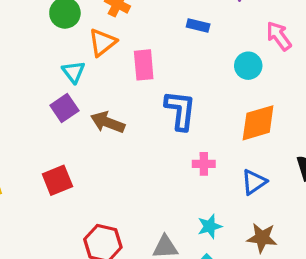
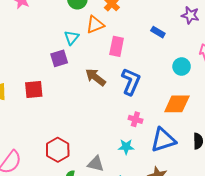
brown arrow: (108, 122) -> (95, 77), moved
red square: (57, 180) -> (34, 89), moved
blue triangle: (254, 182) -> (163, 140), size x1.5
cyan star: (210, 226) -> (126, 147), moved

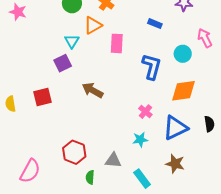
brown arrow: (95, 77) -> (93, 90), moved
blue L-shape: (131, 82) -> (152, 67), moved
pink cross: (135, 119) -> (145, 112), turned 32

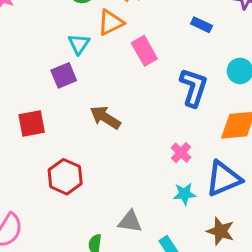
pink rectangle: (117, 43) -> (144, 51), turned -36
cyan star: (140, 140) -> (184, 194), moved
red hexagon: (74, 152) -> (65, 177), moved

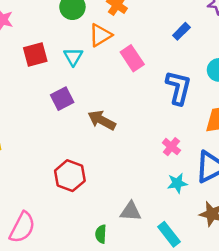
blue rectangle: (202, 25) -> (181, 31), turned -66
purple square: (64, 75) -> (62, 99), moved
red square: (32, 123) -> (35, 55), moved

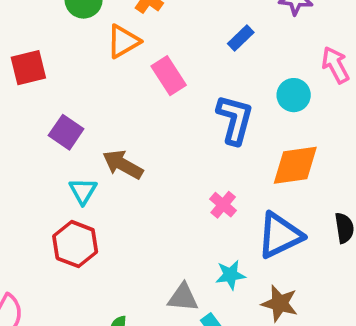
cyan triangle: (73, 57) -> (83, 191), moved
purple square: (62, 99) -> (66, 132), turned -30
cyan star: (177, 183) -> (230, 275), moved
gray triangle: (131, 211) -> (183, 297), moved

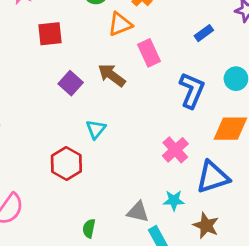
brown arrow: (123, 165) -> (112, 75), moved
cyan triangle: (83, 191) -> (96, 129), moved
pink cross: (223, 205) -> (175, 150), size x1.4

